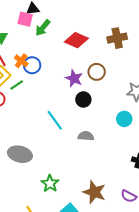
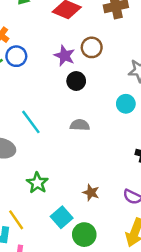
blue circle: (32, 65) -> (16, 56), moved
cyan line: (55, 120) -> (31, 122), moved
brown star: (94, 192) -> (91, 193), size x0.6

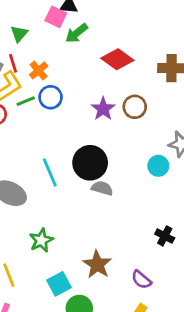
black circle: (76, 81) -> (90, 163), moved, size x1.6
cyan circle: (126, 104) -> (158, 166), moved
brown star: (91, 193) -> (97, 264), size x1.5

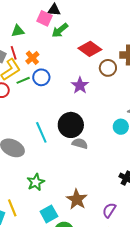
green triangle: (19, 34) -> (18, 31), turned 40
brown circle: (135, 107) -> (108, 68), moved
purple semicircle: (141, 280) -> (109, 210), turned 84

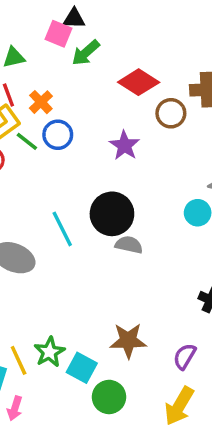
green line: (23, 80) -> (27, 141), turned 64
green star: (36, 182) -> (49, 352), moved
brown star: (77, 199) -> (128, 341), turned -30
cyan square: (49, 214) -> (82, 368), turned -30

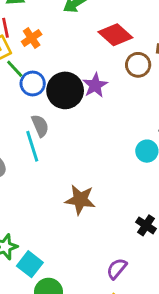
blue circle: (58, 135) -> (33, 83), moved
black circle: (112, 214) -> (65, 90), moved
gray semicircle: (129, 245) -> (40, 126), moved, turned 45
brown star: (128, 341) -> (80, 200), moved

